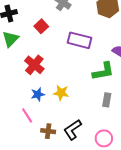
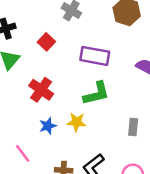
green L-shape: (103, 71) -> (96, 94), moved
pink line: (27, 115) -> (23, 153), moved

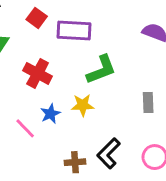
purple rectangle: (95, 56) -> (74, 30), moved
pink line: (23, 153) -> (25, 128), moved

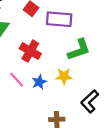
pink line: (25, 128) -> (17, 80), moved
black L-shape: (109, 153) -> (90, 101), moved

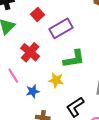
purple rectangle: (59, 19) -> (61, 28), turned -45
blue star: (39, 82) -> (33, 91), moved

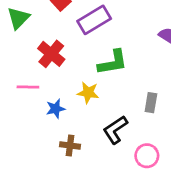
pink line: (13, 76) -> (28, 87), turned -56

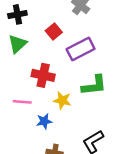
red cross: (51, 54) -> (43, 75), turned -30
yellow star: (88, 93) -> (62, 100), moved

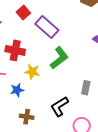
purple rectangle: (81, 49) -> (47, 27), turned 70
green L-shape: (94, 85) -> (59, 58), turned -30

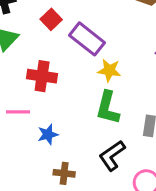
green L-shape: (59, 58) -> (108, 108), moved, turned 145
yellow star: (32, 72) -> (109, 70), moved

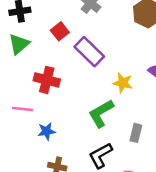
yellow star: (109, 70) -> (123, 83), moved
green L-shape: (108, 108) -> (101, 113), turned 40

